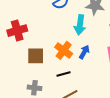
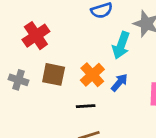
red cross: (17, 31) -> (36, 36), turned -30
gray cross: (34, 88) -> (19, 80), moved

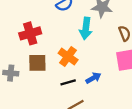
red cross: (36, 36) -> (30, 33), moved, turned 30
blue arrow: (119, 82) -> (93, 78), moved, turned 32

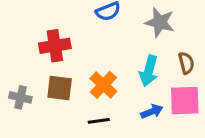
cyan arrow: (86, 28) -> (149, 71), moved
blue arrow: (93, 78) -> (152, 111), moved

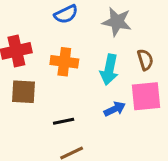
orange cross: (103, 85) -> (64, 62), moved, turned -32

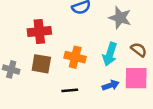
brown semicircle: (145, 60) -> (139, 50), turned -42
orange cross: (64, 62) -> (75, 57), moved

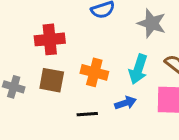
blue arrow: (111, 85) -> (126, 103), moved

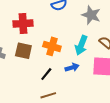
black line: (87, 114) -> (46, 74), turned -48

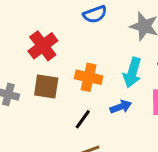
red cross: (23, 24) -> (43, 46), turned -30

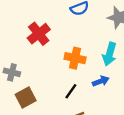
brown square: (46, 87) -> (26, 97), moved, turned -36

